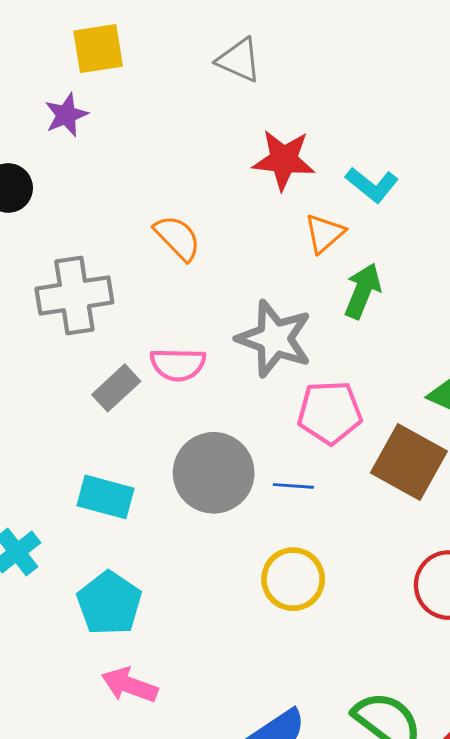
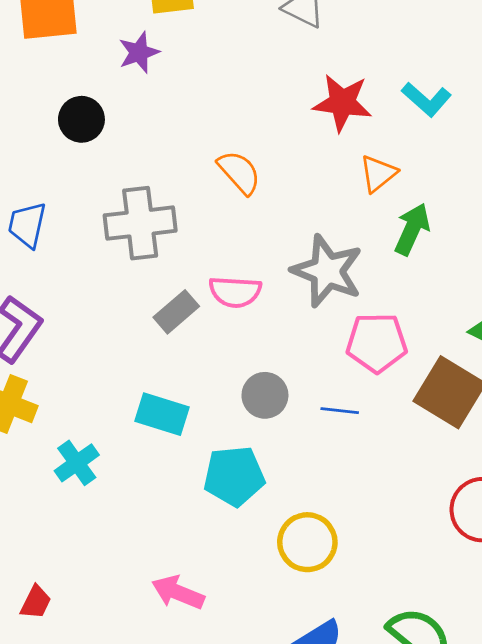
cyan L-shape: (372, 185) -> (426, 99), moved
gray circle: (214, 473) -> (265, 395), size x0.6
yellow circle: (293, 579) -> (307, 542), moved
cyan pentagon: (109, 603) -> (234, 476), moved, turned 30

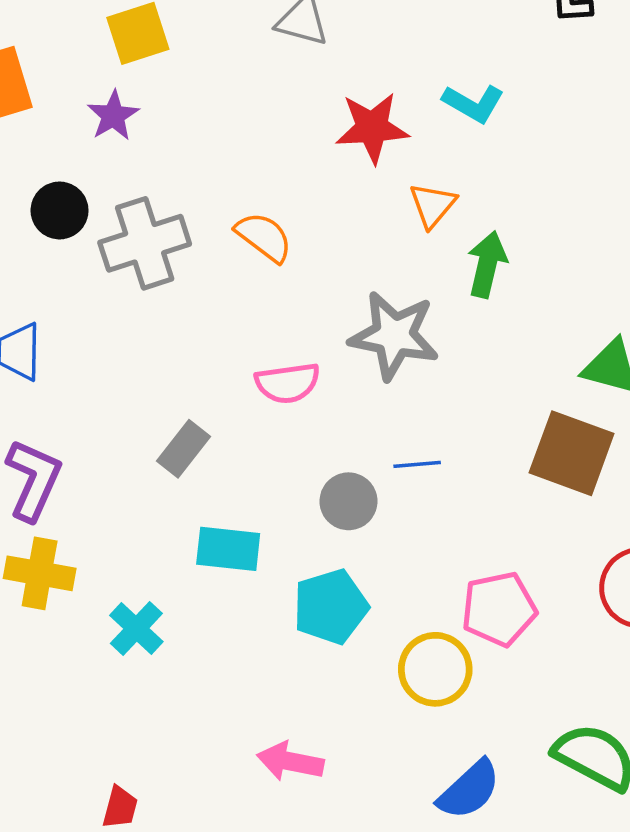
gray cross: (140, 223) -> (145, 243), moved
gray rectangle: (176, 312) -> (183, 449), moved
pink pentagon: (377, 343) -> (499, 609), moved
blue line: (340, 411) -> (417, 464), moved

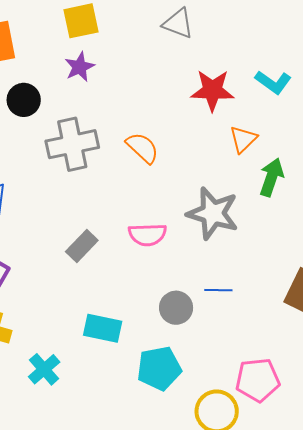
purple star: (113, 116) -> (80, 67), moved
black circle: (60, 210) -> (24, 100), moved
gray rectangle: (183, 449) -> (82, 246), moved

